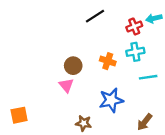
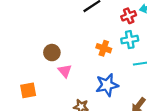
brown circle: (73, 66) -> (52, 53), moved
orange square: (19, 115) -> (28, 90), moved

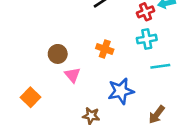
orange cross: (104, 48) -> (105, 49), moved
orange square: (28, 90) -> (30, 97), turned -35

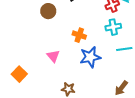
brown circle: (58, 54) -> (48, 11), moved
blue star: (121, 91) -> (90, 57), moved

